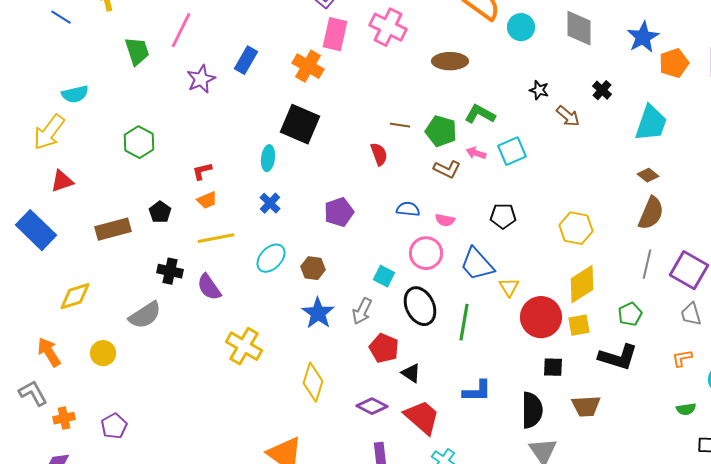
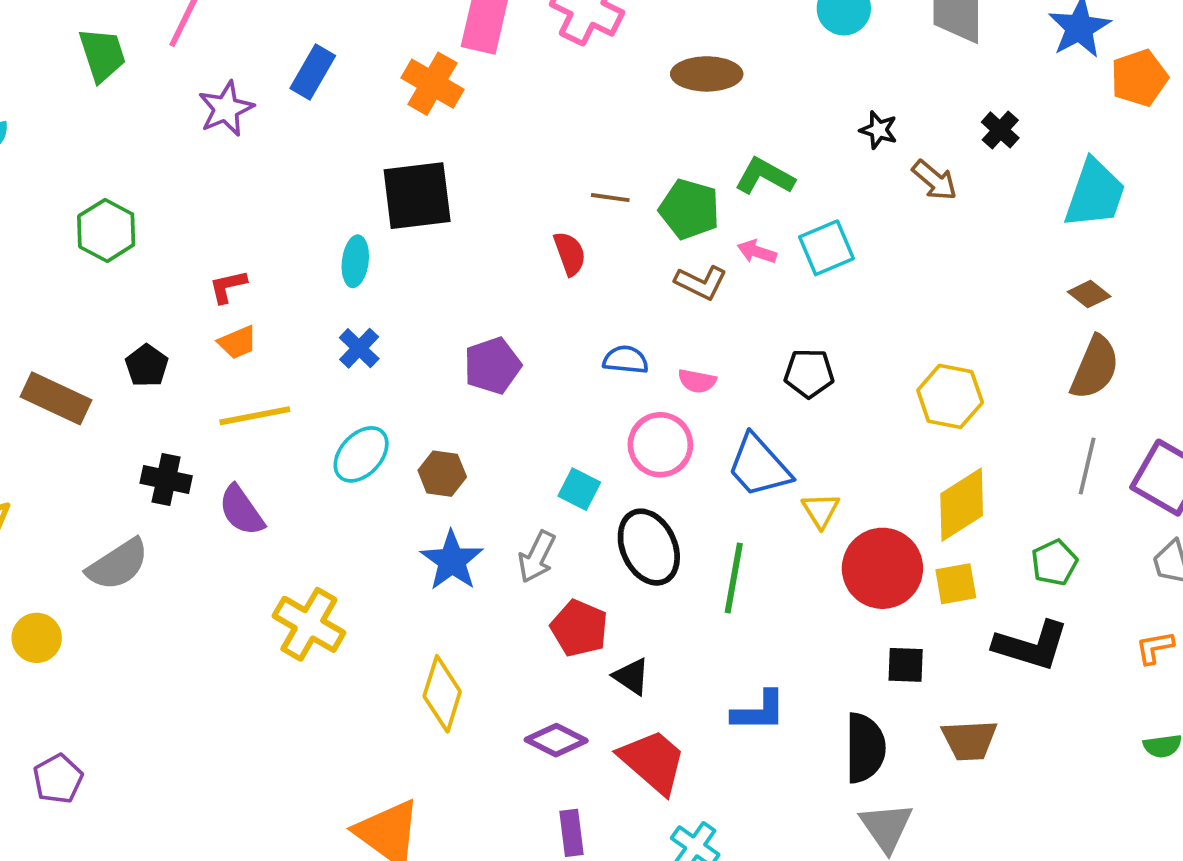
black square: (300, 124) -> (417, 196), turned -30
brown rectangle: (113, 229) -> (56, 398), turned 40

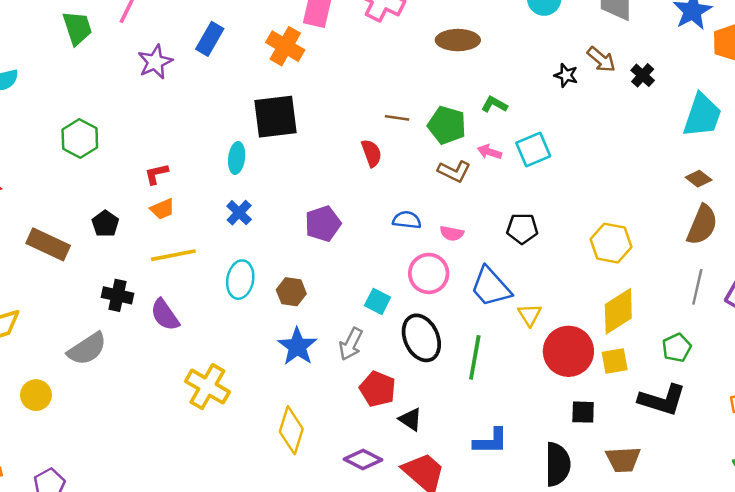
green L-shape: (765, 176) -> (494, 104), size x0.7
brown arrow: (935, 180) -> (601, 60), moved
cyan ellipse: (361, 454) -> (240, 280), turned -33

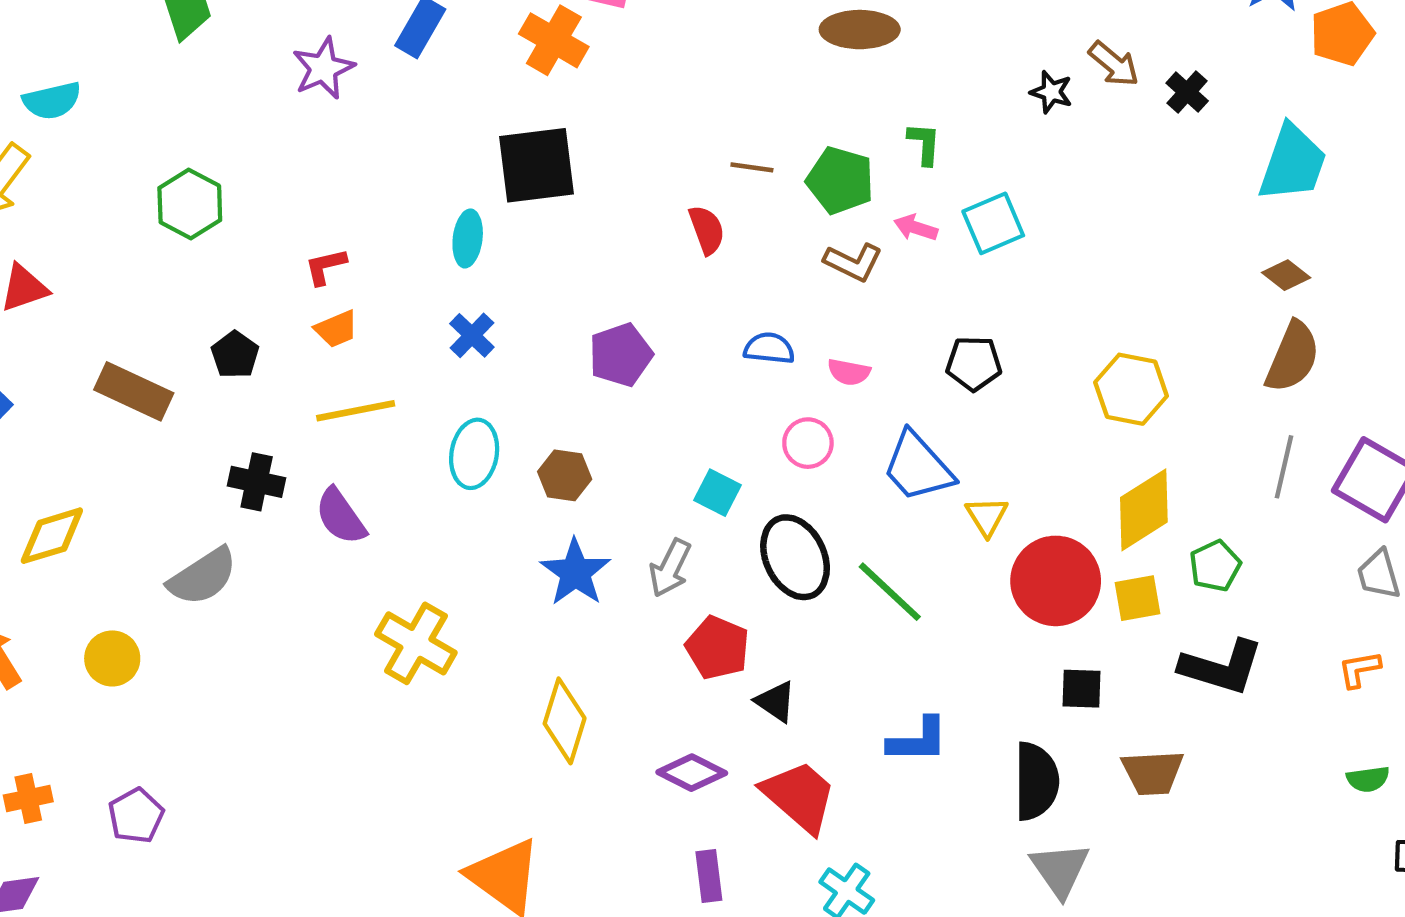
green L-shape: (494, 104) -> (924, 144), turned 65
pink circle: (429, 273) -> (808, 443), size x0.7
green pentagon: (677, 348) -> (1215, 566), moved
green line: (475, 357) -> (890, 592), turned -57

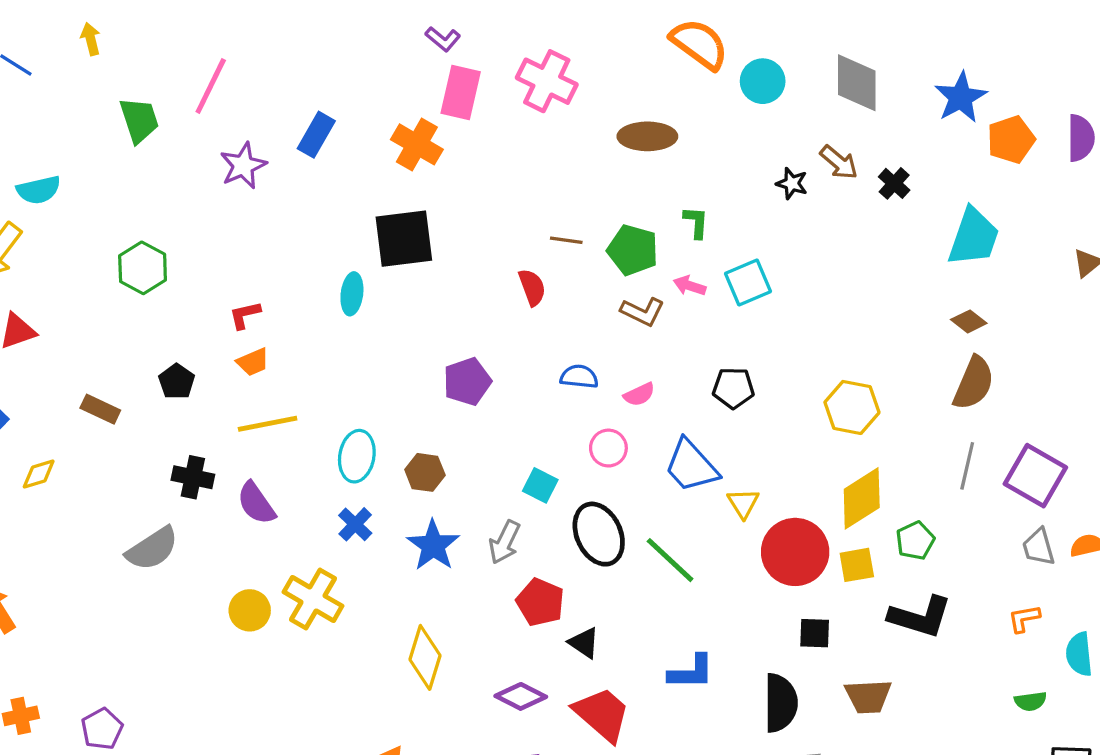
blue cross: (472, 335) -> (355, 524), moved
pink semicircle: (849, 372) -> (639, 394), turned -36
brown rectangle: (134, 391) -> (100, 409), size x0.7
yellow diamond: (52, 536) -> (39, 474), moved, size x0.7
yellow circle: (112, 658) -> (250, 610), moved

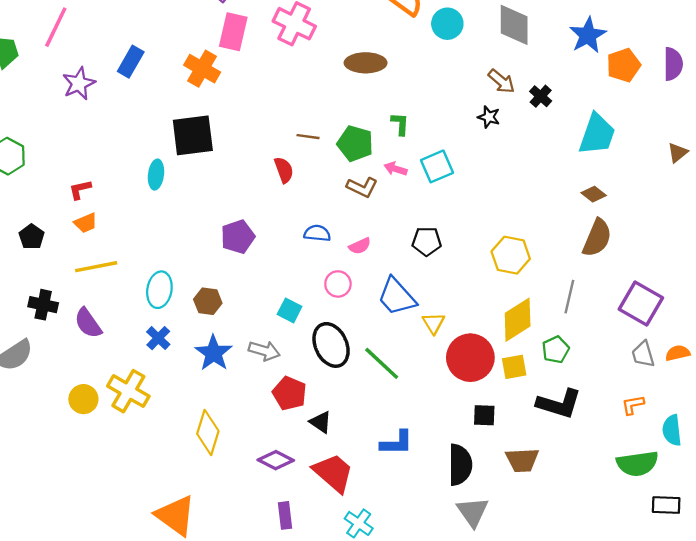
black star: (792, 183) -> (489, 117), moved
gray line: (967, 466) -> (569, 297), moved
gray arrow: (505, 542) -> (264, 351), turned -100
green semicircle: (1030, 701) -> (637, 464), size x1.8

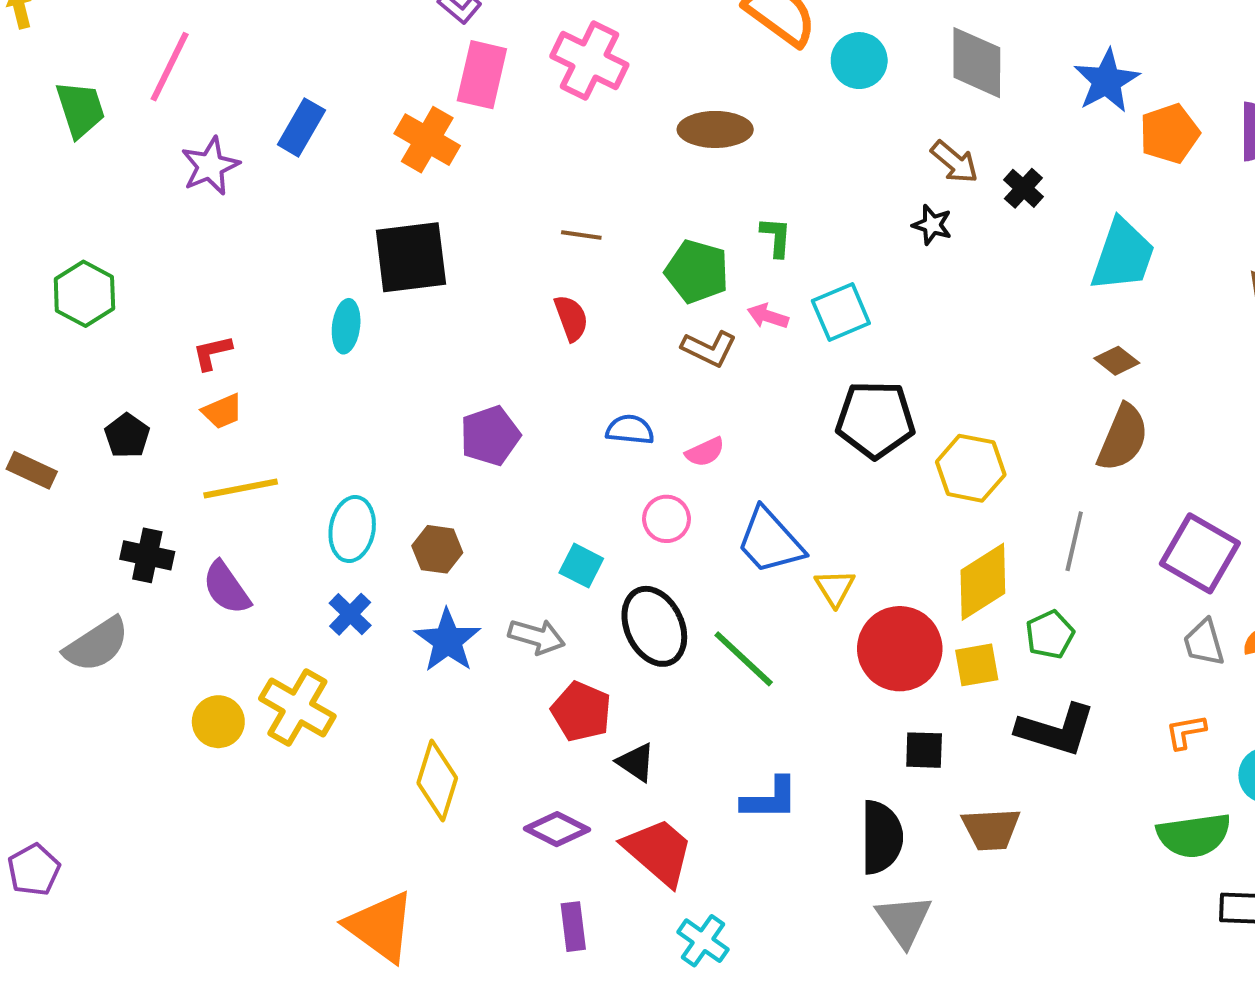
brown line: (308, 137) -> (581, 235), moved
black pentagon: (427, 241) -> (875, 420), moved, size x1.5

